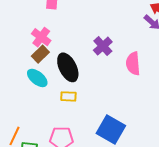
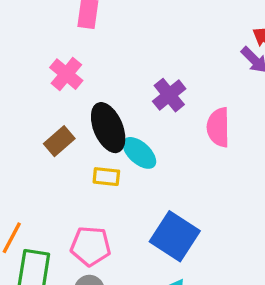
brown rectangle: (40, 54) -> (59, 141), moved
cyan ellipse: (37, 78) -> (139, 153), moved

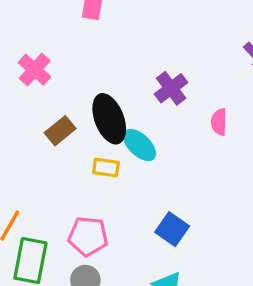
pink cross: (66, 74) -> (35, 70), moved
pink semicircle: (218, 127) -> (219, 122), size x0.7
blue square: (175, 236) -> (172, 229), size x0.7

